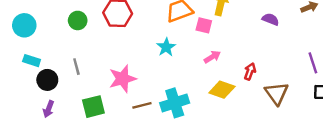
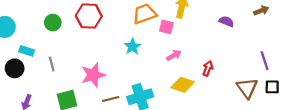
cyan rectangle: (32, 61) -> (27, 51), moved
black circle: (47, 80) -> (15, 68), moved
brown triangle: (277, 93) -> (247, 88), moved

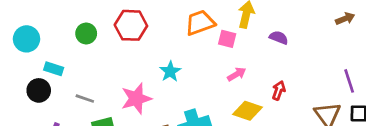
purple semicircle: (226, 21) -> (279, 38), moved
cyan star: (132, 47) -> (170, 71), moved
gray line: (52, 64) -> (85, 99), moved, turned -56

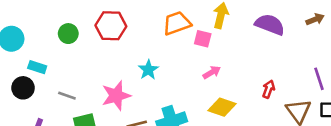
purple semicircle: (279, 38) -> (270, 25), moved, size x1.6
red arrow: (279, 90) -> (269, 89), moved

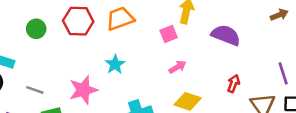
orange trapezoid: (177, 23) -> (120, 19), moved
purple semicircle: (270, 25) -> (226, 35), moved
pink square: (203, 39) -> (169, 34), turned -36

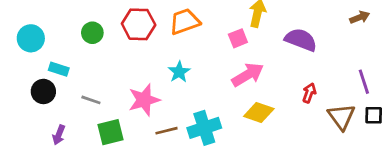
pink arrow: (177, 67) -> (248, 75), size x1.6

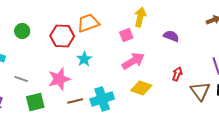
red hexagon: (139, 24) -> (62, 36), moved
purple semicircle: (301, 40) -> (171, 36), size x0.7

